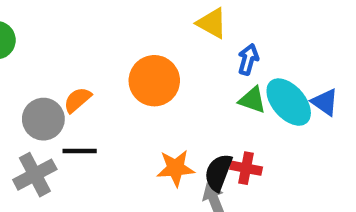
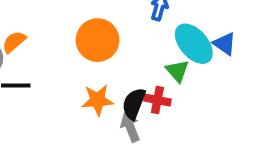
orange circle: (154, 81) -> (98, 40), moved
green triangle: (252, 100) -> (177, 71), moved, turned 30

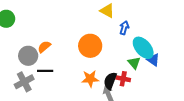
blue triangle: (225, 44) -> (153, 60), moved

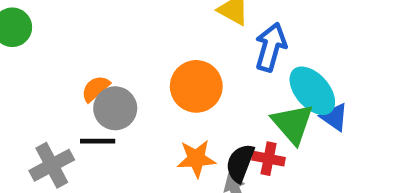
blue arrow: (124, 28) -> (271, 47), size x1.5
gray circle: (28, 56) -> (115, 108), moved
green triangle: (134, 63) -> (293, 124), size x1.5

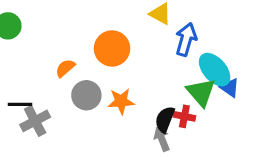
orange circle: (196, 86) -> (112, 48), moved
gray circle: (115, 108) -> (86, 95), moved
black line: (98, 141) -> (20, 104), moved
orange star: (196, 159) -> (121, 101), moved

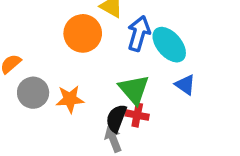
orange circle: (112, 48) -> (83, 33), moved
cyan ellipse: (215, 70) -> (169, 45), moved
green triangle: (201, 92) -> (134, 89), moved

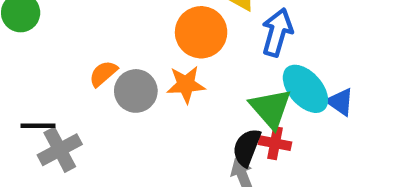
cyan ellipse: (169, 45) -> (305, 89), moved
gray circle: (33, 93) -> (136, 91), moved
orange star: (70, 99) -> (186, 84), moved

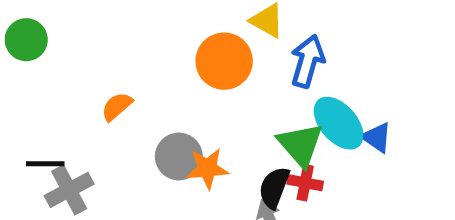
orange star: (186, 84) -> (207, 168), moved
gray circle: (136, 91) -> (179, 157), moved

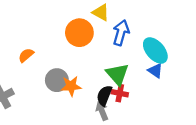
cyan ellipse: (339, 123) -> (155, 50), moved

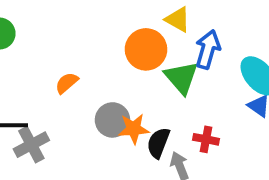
green triangle: (117, 74) -> (181, 78), moved
black semicircle: (104, 96) -> (158, 143), moved

